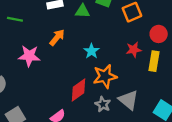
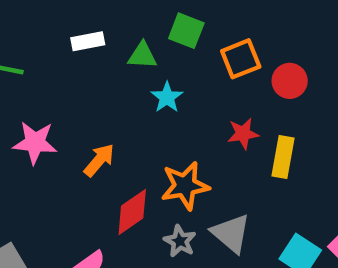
red circle: (159, 34) -> (290, 81), moved
orange arrow: (57, 37) -> (99, 160), moved
cyan star: (91, 51) -> (167, 97), moved

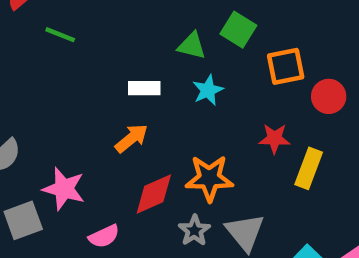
white rectangle: (88, 41) -> (144, 88), moved
pink star: (35, 143) -> (64, 189), moved

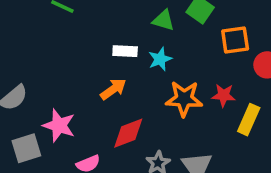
cyan star: (208, 90) -> (160, 59), moved
orange star: (209, 178) -> (184, 99), moved

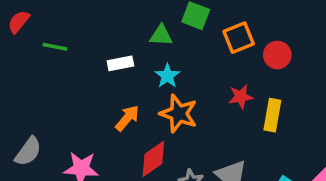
white rectangle: (125, 51) -> (120, 63), moved
orange star: (184, 99) -> (179, 114), moved, turned 30

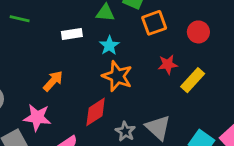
orange square: (239, 38) -> (154, 23), moved
yellow rectangle: (272, 115) -> (193, 80), turned 30
orange arrow: (127, 118) -> (53, 81), moved

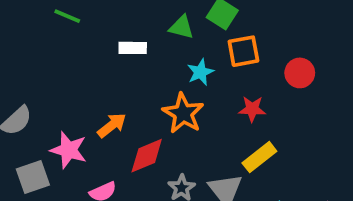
cyan star: (109, 45) -> (200, 72), moved
yellow rectangle: (193, 80) -> (259, 157), moved
orange arrow: (53, 81) -> (112, 125), moved

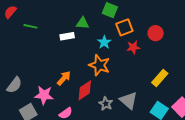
green triangle: (181, 27) -> (82, 23), moved
red star: (252, 109) -> (133, 47), moved
yellow rectangle: (259, 157) -> (160, 78), moved

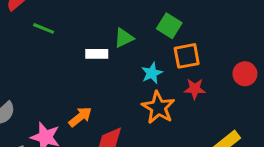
green triangle: (82, 23) -> (124, 38), turned -40
red circle: (156, 33) -> (245, 74), moved
orange star: (99, 65) -> (158, 107), moved

